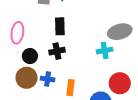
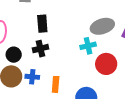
red circle: (120, 83) -> (106, 64), moved

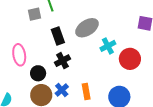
gray ellipse: (102, 26) -> (87, 28), moved
blue cross: (32, 77) -> (62, 90), turned -32

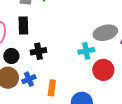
gray ellipse: (87, 28) -> (105, 33), moved
black rectangle: (58, 36) -> (23, 26), moved

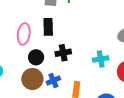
cyan cross: (86, 51) -> (101, 59), moved

